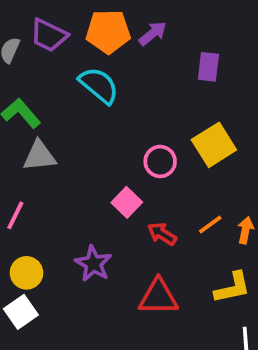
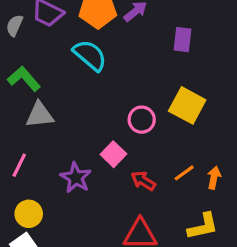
yellow square: (214, 145) -> (187, 105), turned -30
purple star: (93, 264) -> (76, 178), moved

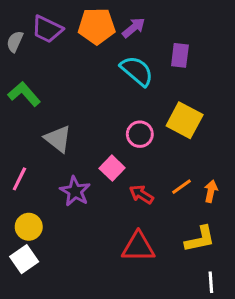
cyan semicircle: (90, 55) -> (137, 71), moved
gray triangle: (40, 115) -> (58, 139), moved, turned 44

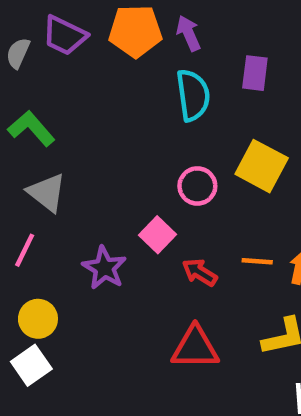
purple arrow: (134, 28) -> (189, 33), turned -75
cyan semicircle: (137, 71) -> (193, 95), turned 42
gray triangle: (58, 139) -> (47, 193), moved
orange line: (181, 187) -> (257, 261), turned 40

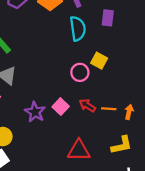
yellow square: (262, 166) -> (99, 61), moved, size x0.7
pink square: (158, 235) -> (61, 107), moved
red arrow: (200, 272) -> (87, 106), moved

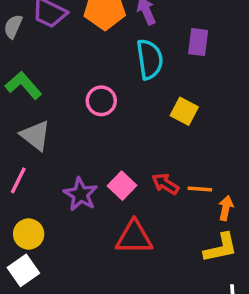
pink circle: (80, 72) -> (101, 101), moved
orange arrow: (129, 112) -> (226, 208), moved
red triangle: (79, 150) -> (134, 237), moved

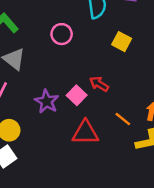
red arrow: (165, 184) -> (99, 84), moved
orange line: (200, 189) -> (123, 119), moved, turned 35

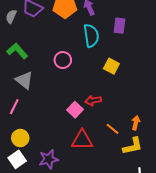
red arrow: (99, 84) -> (93, 101), turned -42
purple star: (47, 101) -> (49, 159), moved, turned 30

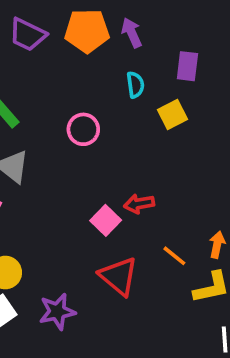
cyan semicircle: (91, 36) -> (135, 85), size x0.6
yellow square: (111, 66) -> (173, 114), moved, turned 35
red triangle: (82, 140) -> (119, 276), turned 40

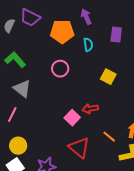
orange pentagon: (87, 31) -> (62, 32), moved
yellow square: (173, 114) -> (108, 77), moved, turned -35

